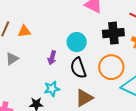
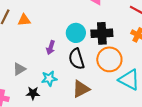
black cross: (113, 33) -> (102, 33), moved
gray triangle: (12, 59) -> (19, 69), moved

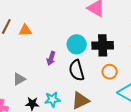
orange circle: (109, 59) -> (110, 72), size x0.6
cyan star: (49, 78) -> (52, 99), moved

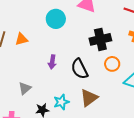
cyan circle: (77, 44) -> (56, 19), moved

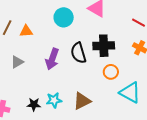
purple arrow: (52, 62) -> (52, 59), size x1.5
black semicircle: (80, 69) -> (78, 53), moved
gray triangle: (25, 88) -> (17, 62), moved

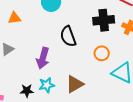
black cross: (104, 46) -> (104, 20), moved
purple arrow: (52, 59) -> (43, 58), moved

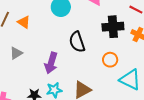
orange triangle: (15, 18) -> (24, 22), turned 40

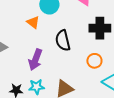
orange triangle: (24, 22) -> (33, 22), moved

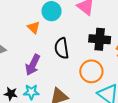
orange circle: (94, 61) -> (91, 71), size x1.5

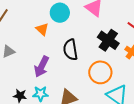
black cross: (100, 39) -> (108, 40), turned 30

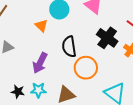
orange circle: (100, 72) -> (86, 68), moved

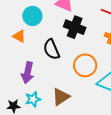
black cross: (107, 38) -> (75, 27), moved
orange circle: (86, 68) -> (85, 65), moved

